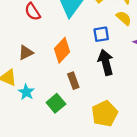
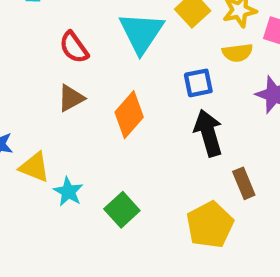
yellow semicircle: (124, 18) -> (237, 53), turned 133
brown triangle: (26, 53) -> (71, 98), moved
brown rectangle: (73, 81) -> (244, 183), moved

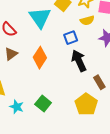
cyan star: (68, 192) -> (17, 107), moved

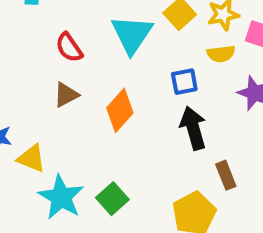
cyan star: (17, 107) -> (61, 197), size x1.6

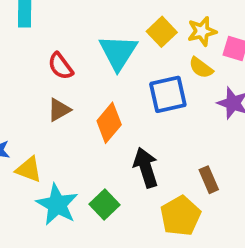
yellow semicircle: (221, 54) -> (201, 68), turned 45
blue square: (184, 82) -> (168, 94), size x1.5
black arrow: (193, 128) -> (146, 168), moved

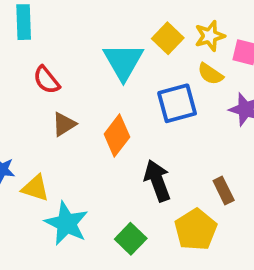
red semicircle: (60, 66) -> (46, 80), moved
green square: (105, 205) -> (131, 239), moved

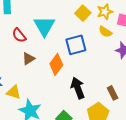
cyan triangle: (123, 62) -> (44, 26), moved
blue square: (177, 103) -> (76, 45), moved

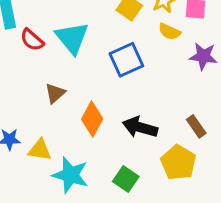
red semicircle: (19, 35) -> (32, 40), moved
orange diamond: (56, 64) -> (92, 119), moved
black arrow: (78, 88) -> (140, 127), turned -45

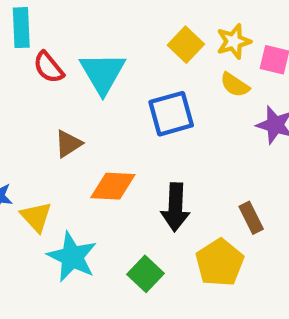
orange diamond: (92, 119) -> (113, 186), turned 56
black arrow: (140, 127) -> (175, 207), turned -112
yellow triangle: (40, 150) -> (36, 217), turned 30

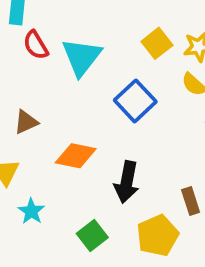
blue square: (171, 114) -> (135, 101), turned -36
brown triangle: (68, 144) -> (26, 122), moved
cyan star: (72, 257) -> (31, 211), size x0.6

